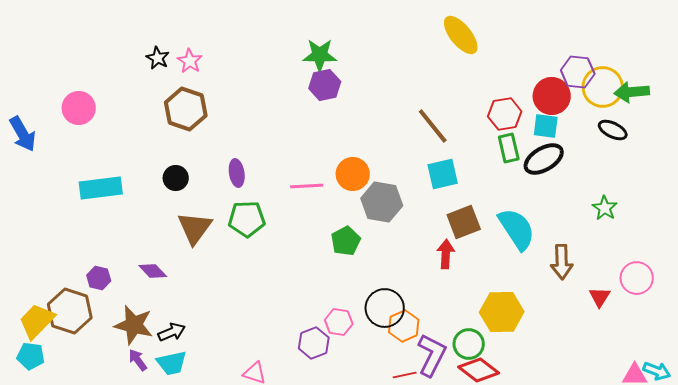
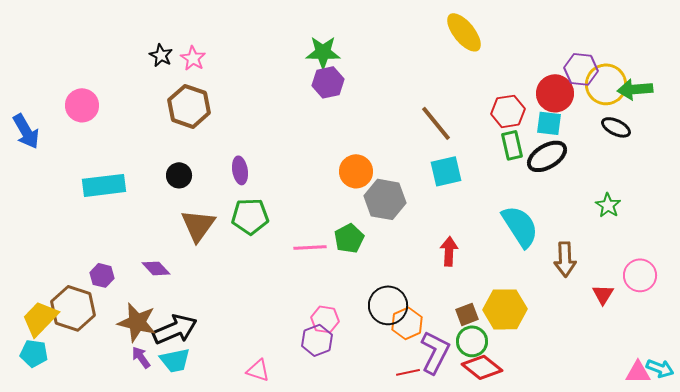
pink line: (307, 186) -> (310, 247), moved
brown square: (464, 222) -> (467, 314), moved, size x0.7
pink hexagon: (339, 322) -> (325, 319), moved
black arrow: (172, 332) -> (175, 329), size x1.6

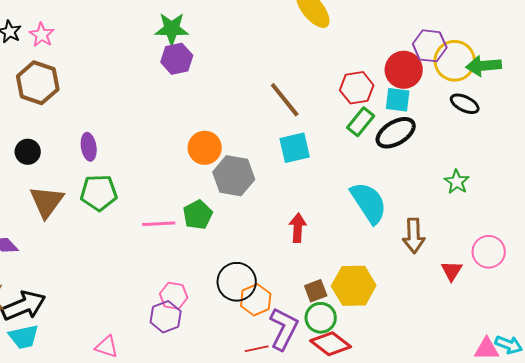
green rectangle: (512, 145) -> (361, 122), turned 52

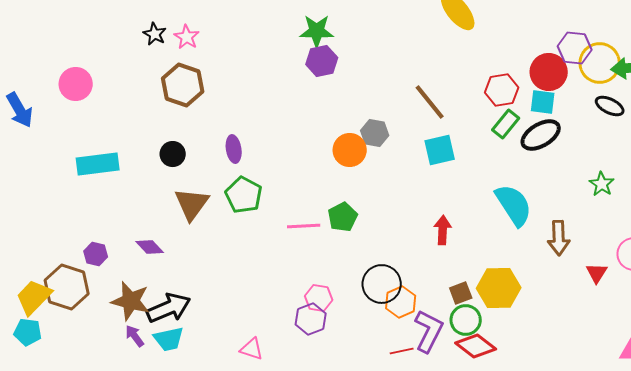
gray hexagon: (234, 176) -> (375, 133), moved, size x0.7
green pentagon: (99, 193) -> (244, 195), turned 30

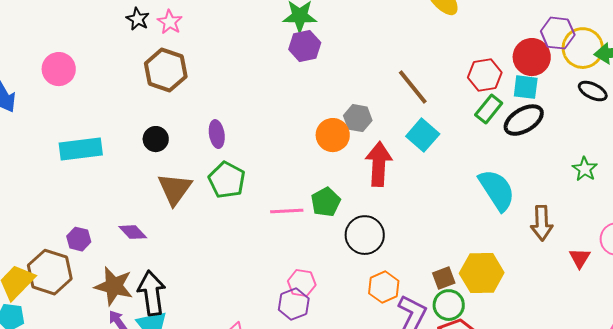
cyan square: (440, 150) -> (423, 135), turned -36
red arrow: (443, 230) -> (379, 164), moved, size x1.5
black circle: (382, 284) -> (365, 235), moved
black arrow: (169, 308) -> (152, 293), turned -75

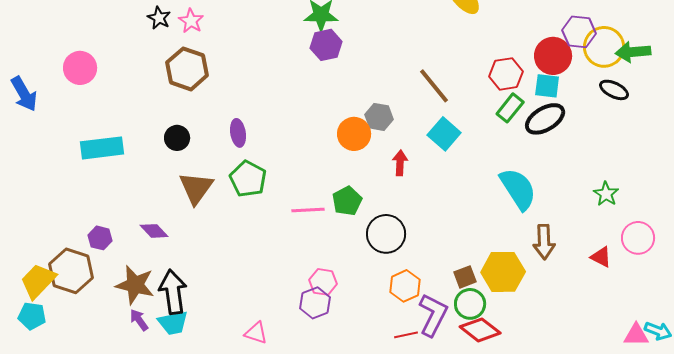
red arrow: (379, 164) -> (400, 163), size x0.6
green star: (585, 169) -> (606, 194), moved
brown arrow: (542, 223) -> (544, 242), moved
red triangle: (580, 258) -> (601, 257), turned -35

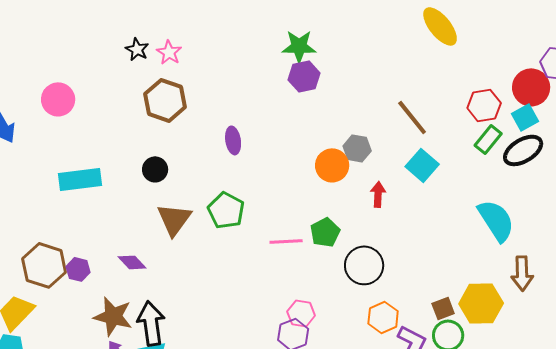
cyan square: (547, 86) -> (525, 117), turned -36
purple ellipse: (238, 133) -> (233, 140), moved
brown hexagon: (71, 271) -> (44, 265), moved

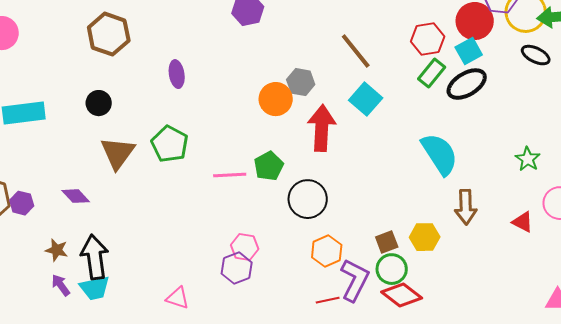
red arrow: (378, 194) -> (322, 128), size x1.8
yellow hexagon: (481, 303) -> (425, 237), size x0.7
brown star: (113, 316) -> (57, 250), size x0.6

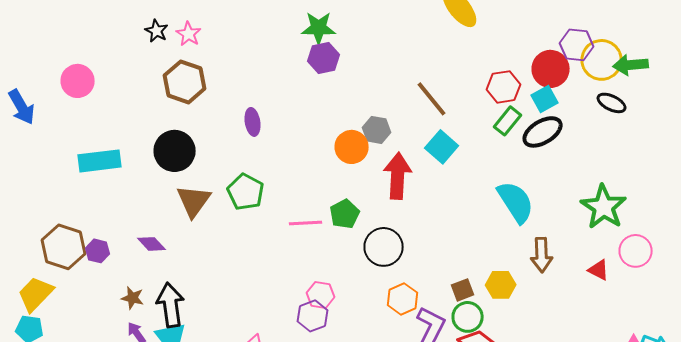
black circle: (99, 103) -> (175, 151), size x1.6
green star: (528, 159) -> (604, 207), size x1.8

